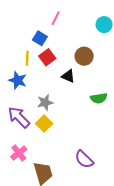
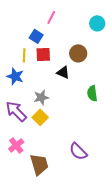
red square: (47, 57) -> (43, 54), turned 35
green semicircle: (99, 98) -> (92, 93), turned 91

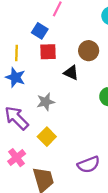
yellow line: (24, 55) -> (17, 53), moved
yellow square: (40, 117) -> (47, 137), moved
purple semicircle: (78, 151) -> (89, 165), turned -66

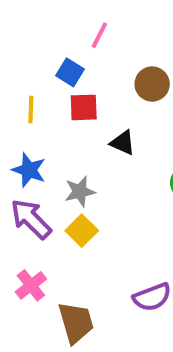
brown circle: (89, 51) -> (152, 84), moved
blue star: (15, 77) -> (29, 170), moved
yellow square: (47, 137) -> (82, 231), moved

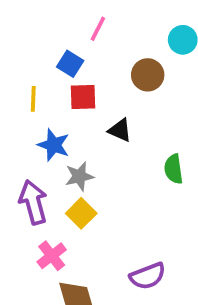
blue star: (29, 170) -> (54, 145), moved
purple arrow: (31, 219) -> (33, 202), turned 30
pink cross: (31, 285) -> (52, 256), moved

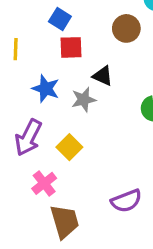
yellow line: (33, 99) -> (16, 49), moved
gray star: (79, 176) -> (84, 100), moved
purple arrow: (33, 202) -> (28, 138), turned -138

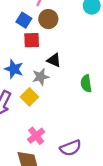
brown circle: (126, 28) -> (48, 19), moved
yellow square: (69, 147) -> (29, 97), moved
pink cross: (44, 183) -> (36, 136), moved

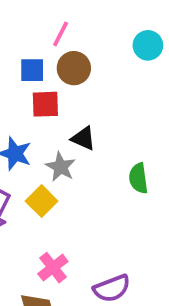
blue square: (24, 20) -> (32, 70), turned -32
gray star: (41, 77) -> (61, 167), turned -30

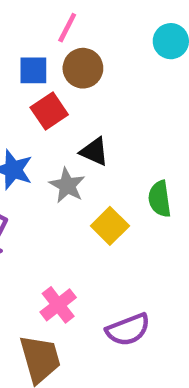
red square: (45, 104) -> (49, 111), turned -32
yellow square: (42, 201) -> (110, 226), moved

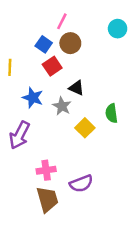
blue square: (33, 70) -> (44, 44), turned 35
pink cross: (58, 305) -> (46, 170), moved, turned 30
purple semicircle: (128, 330) -> (81, 184), moved

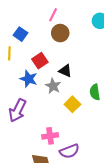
blue square: (44, 44) -> (21, 34), moved
red square: (52, 66) -> (40, 61), moved
pink cross: (46, 170) -> (50, 136), moved

